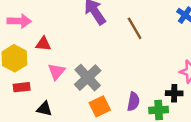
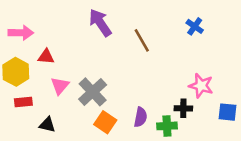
orange square: (100, 106) -> (105, 122), turned -30

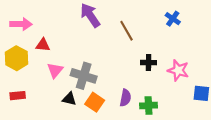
gray cross: (93, 92) -> (84, 76), turned -30
red rectangle: (23, 102) -> (18, 96), moved
black cross: (183, 108) -> (149, 63), moved
black triangle: (47, 125) -> (69, 99), moved

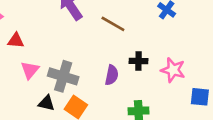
brown line: (127, 31) -> (113, 24), turned -30
purple semicircle: (125, 98) -> (112, 75), moved

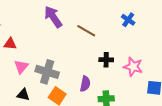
purple semicircle: (112, 75) -> (85, 84), moved
black triangle: (47, 103) -> (23, 95), moved

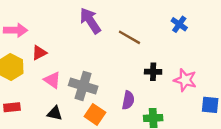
red triangle: (10, 44) -> (39, 53), turned -32
pink triangle: (21, 67) -> (52, 80), turned -35

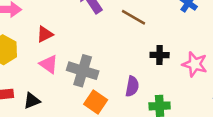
red triangle: (39, 53) -> (45, 34), moved
black triangle: (55, 113) -> (32, 101), moved, turned -35

